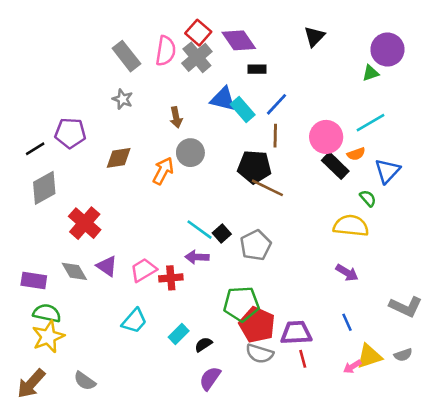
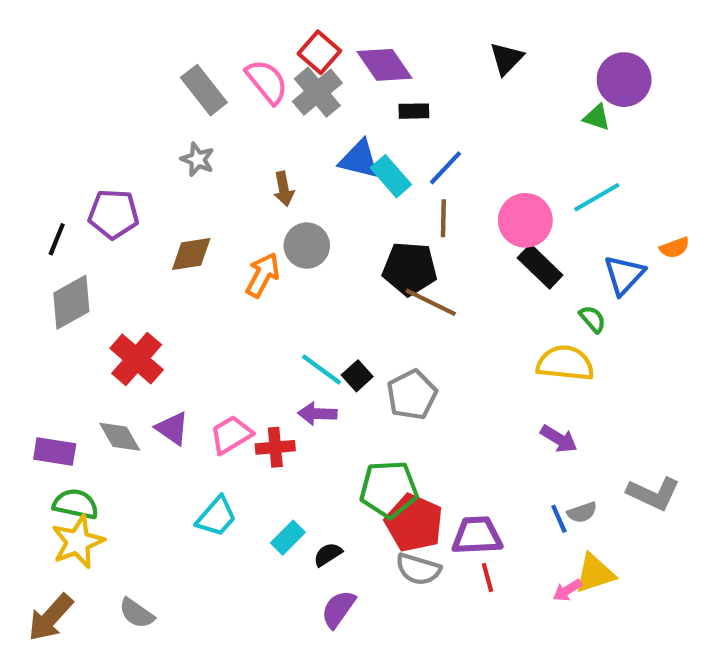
pink semicircle: (166, 51) -> (267, 82), turned -48
green triangle: (371, 73) -> (597, 117), turned 36
black line: (35, 149) -> (57, 239), turned -36
orange semicircle: (356, 154) -> (674, 248), moved
gray semicircle: (403, 355) -> (582, 512), moved

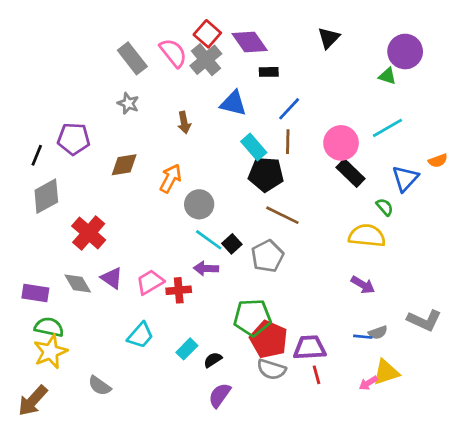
cyan rectangle: (391, 176) -> (254, 147), moved
gray circle: (307, 246) -> (199, 204), moved
brown line: (431, 302) -> (282, 215), moved
blue line: (559, 519) -> (363, 337), turned -60
gray semicircle: (137, 613) -> (100, 386), moved

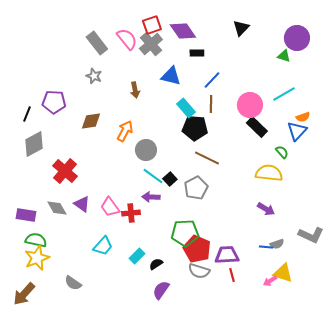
red square: (207, 34) -> (152, 25), turned 30
orange semicircle: (438, 161) -> (303, 117), moved
pink trapezoid: (150, 282) -> (110, 207), turned -95
yellow triangle: (386, 372) -> (283, 273), turned 35

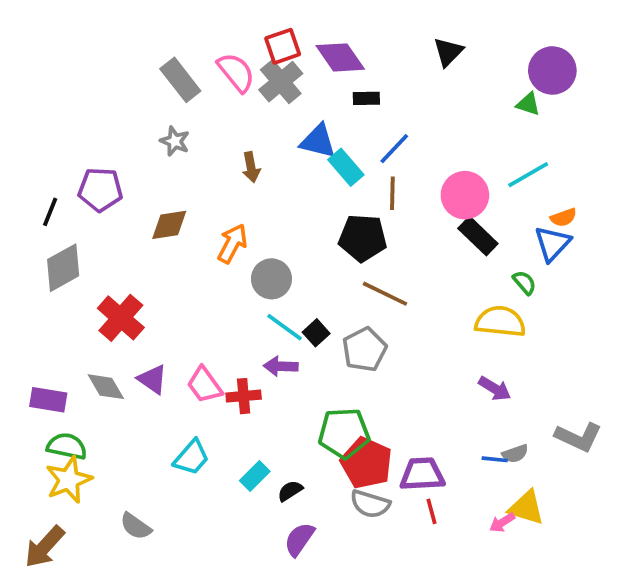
cyan rectangle: (186, 108) -> (346, 167), moved

